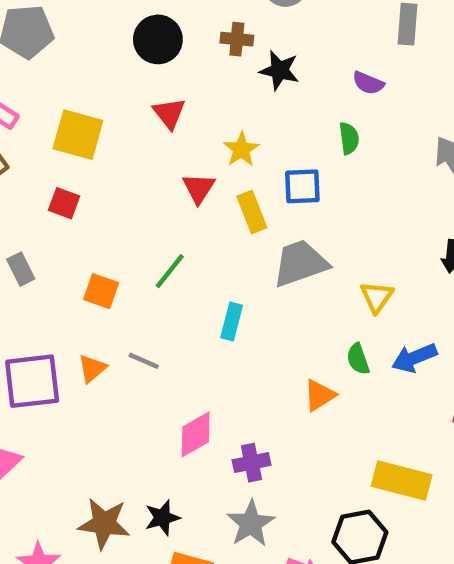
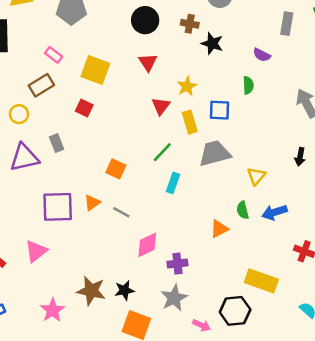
green line: (170, 271) -> (162, 152), moved
orange square: (101, 291) -> (116, 169), moved
gray line: (144, 361) -> (121, 212), moved

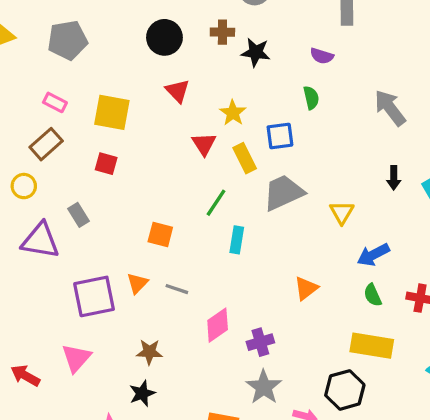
purple triangle: (24, 158) -> (40, 241), turned 32
green semicircle: (243, 210) -> (373, 295), moved
black star: (124, 290) -> (142, 393), moved
brown star: (91, 291) -> (149, 352), moved, size x0.7

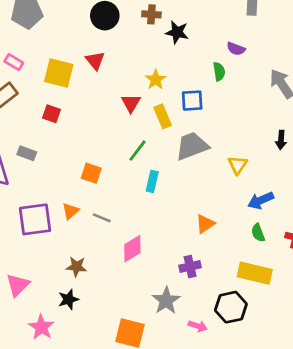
purple semicircle: (322, 56) -> (236, 49), moved
red triangle: (178, 91) -> (95, 61), moved
gray rectangle: (78, 215) -> (27, 153), turned -42
purple cross: (260, 342) -> (190, 266), moved
pink triangle: (76, 358) -> (18, 285), moved

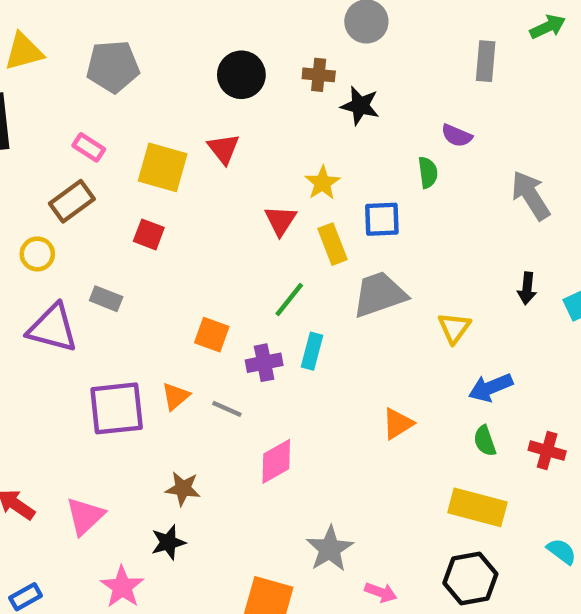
purple cross: (190, 266) -> (264, 363), moved
black hexagon: (231, 307) -> (470, 578), moved

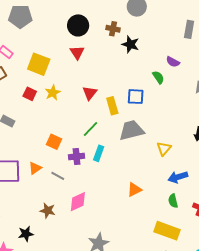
red triangle: (223, 149) -> (77, 52), moved
green semicircle: (428, 173) -> (158, 77), turned -32
yellow star: (322, 183) -> (53, 93), moved
brown star: (183, 489) -> (48, 211), moved

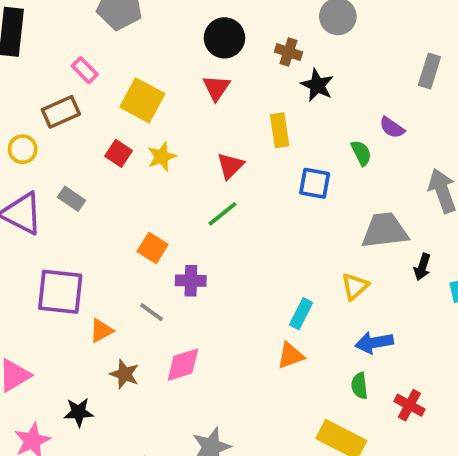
yellow rectangle: (112, 106) -> (280, 130), moved
green line: (90, 129) -> (223, 214), moved
gray trapezoid: (131, 130) -> (385, 231), moved
cyan rectangle: (99, 153) -> (301, 314), moved
orange triangle: (35, 168) -> (101, 331), moved

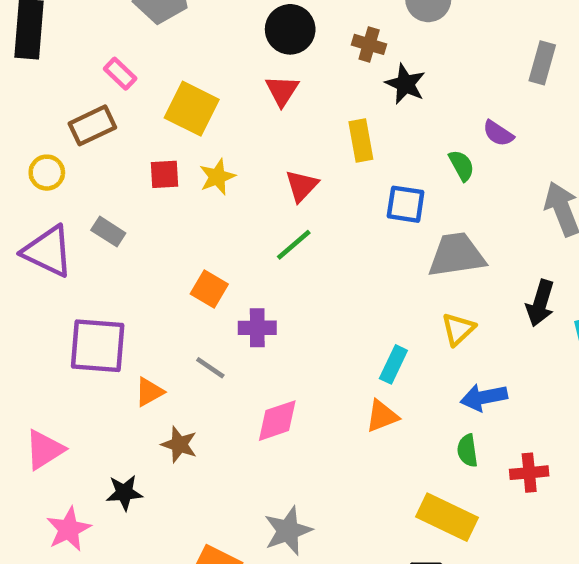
red square: (119, 153) -> (164, 174), turned -35
gray trapezoid: (385, 231) -> (457, 255), moved
black arrow: (422, 267) -> (540, 303), size x1.4
pink diamond: (183, 365) -> (277, 421), moved
red cross: (409, 405) -> (529, 473), turned -32

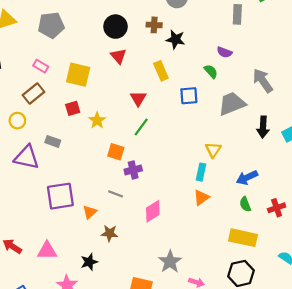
yellow star: (217, 177) -> (97, 120), moved
gray trapezoid: (457, 255) -> (232, 104), moved
orange square: (209, 289) -> (116, 152), moved
yellow triangle: (458, 329) -> (213, 150), moved
pink triangle: (45, 450) -> (47, 251), turned 45

